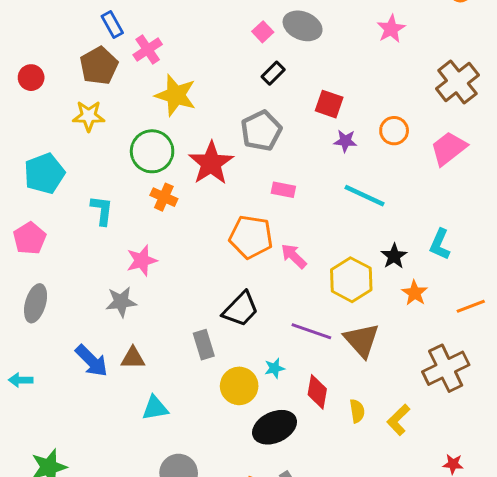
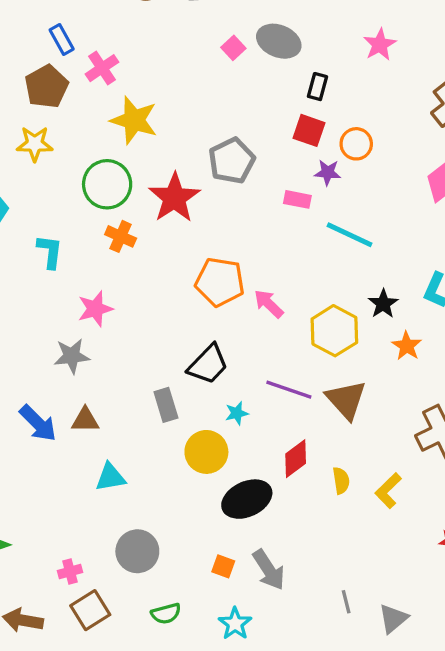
black rectangle: (273, 73) -> (317, 87), moved, turned -30
orange circle: (394, 131) -> (356, 144), moved
pink rectangle: (283, 190) -> (297, 199), moved
cyan star: (275, 368) -> (237, 413), moved
red diamond: (317, 392) -> (296, 459), turned 44

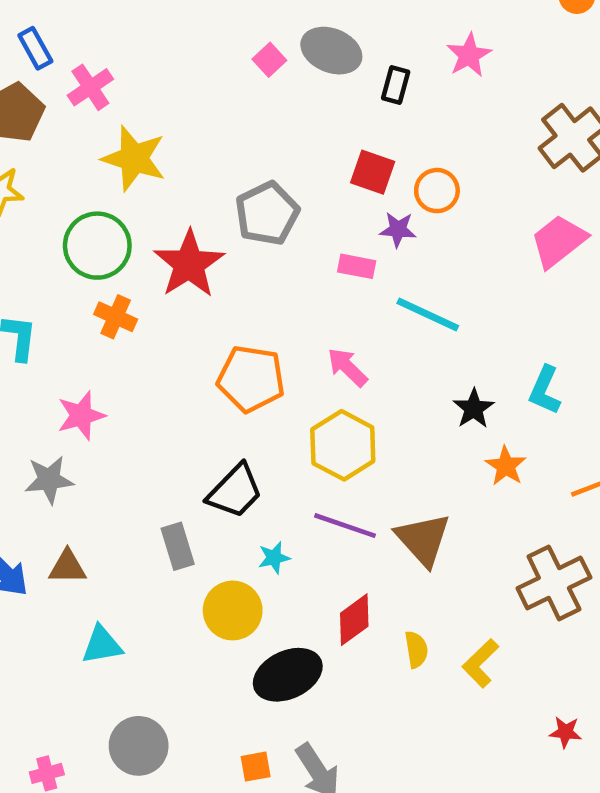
black rectangle: (317, 87) -> (396, 85), moved
pink arrow: (269, 304) -> (347, 367), moved
yellow hexagon: (334, 331) -> (343, 445), moved
orange square: (223, 566) -> (256, 767), turned -30

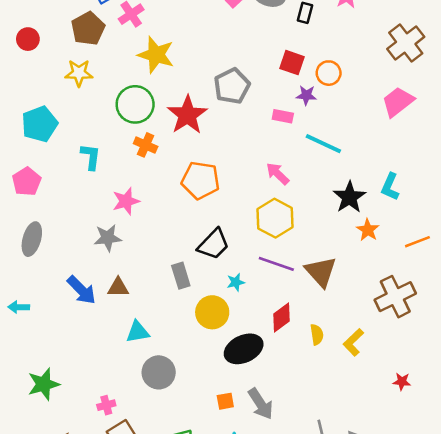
orange pentagon: (251, 379) -> (200, 180), moved
black star: (474, 409) -> (350, 197), size x1.4
gray circle: (139, 746) -> (159, 372), moved

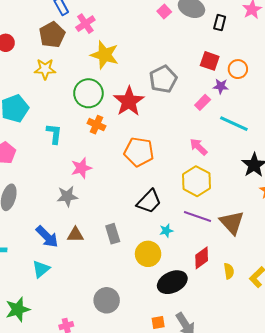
pink rectangle: (283, 116) -> (203, 102), turned -56
gray rectangle: (181, 276) -> (113, 234), moved
cyan triangle: (138, 332) -> (41, 269), moved, turned -30

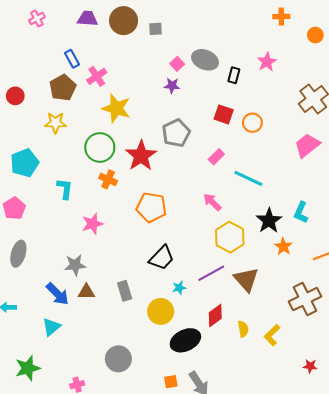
purple star: (221, 86) -> (172, 86), moved
yellow hexagon: (197, 181) -> (230, 237), moved
gray star: (67, 196) -> (75, 265), moved
purple line: (198, 217) -> (211, 273), turned -48

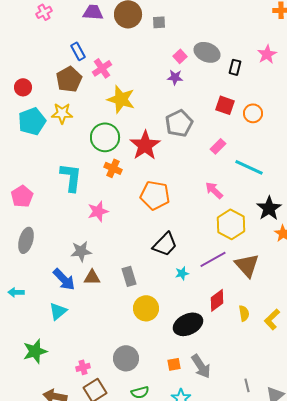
cyan pentagon: (25, 163) -> (32, 121), moved
cyan L-shape: (65, 189) -> (71, 177), size x1.4
yellow circle: (161, 311) -> (146, 308), moved
gray circle: (118, 359) -> (126, 358), moved

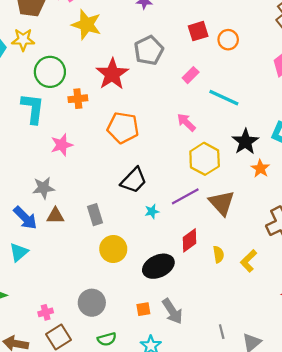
red square: (225, 105) -> (198, 31), turned -36
green circle: (105, 137) -> (50, 72), moved
orange cross: (113, 168) -> (78, 99), turned -30

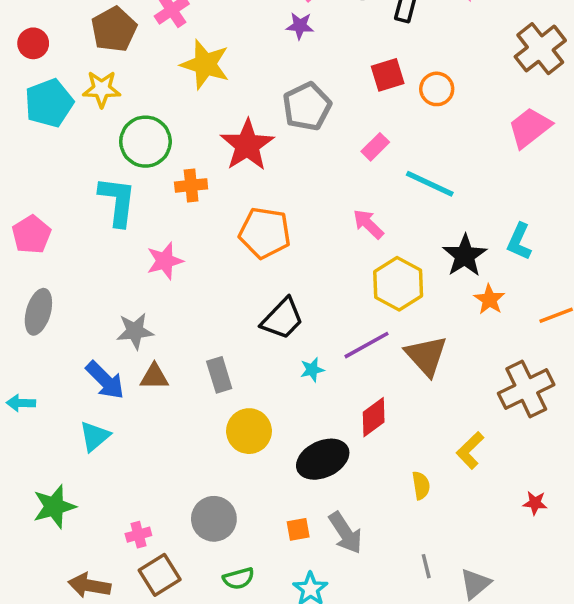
yellow semicircle: (218, 254) -> (421, 485), moved

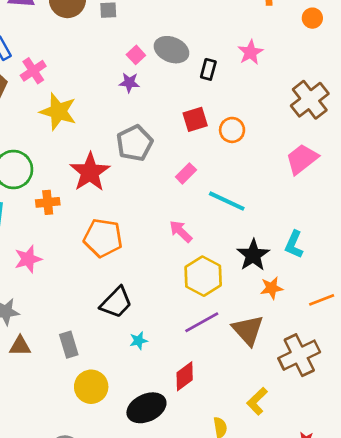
orange star: (489, 299) -> (272, 288), turned 30
purple line: (367, 345) -> (202, 322), moved
brown triangle: (426, 356) -> (248, 330), moved

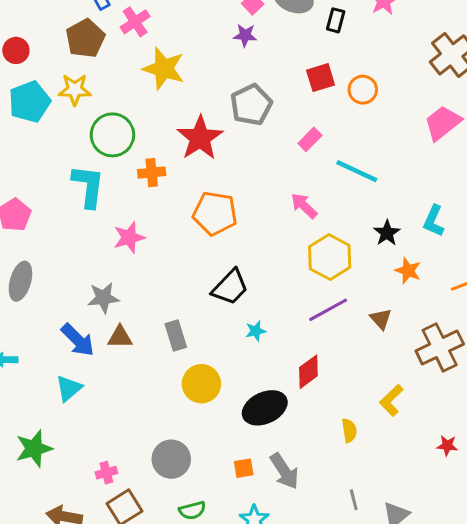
black star: (253, 255) -> (387, 233), size x0.7
orange star: (272, 288) -> (408, 271), turned 30
brown triangle: (248, 330) -> (381, 319), size x0.6

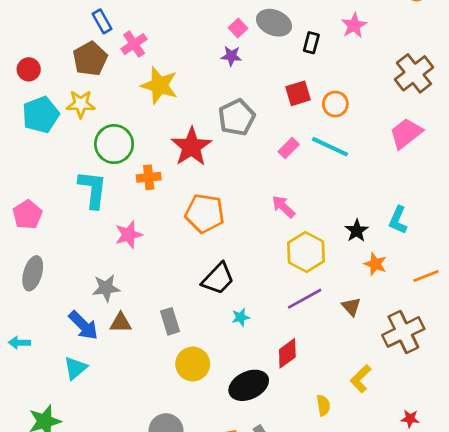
cyan line: (357, 171) -> (330, 147), moved

